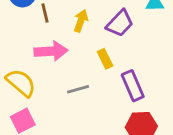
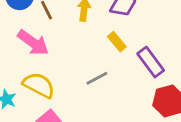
pink arrow: (51, 51) -> (33, 43), moved, turned 52

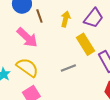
yellow rectangle: (117, 42) -> (86, 44), size x1.5

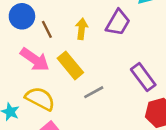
yellow rectangle: (86, 44) -> (70, 65), moved

